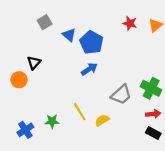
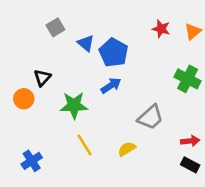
green cross: (151, 88) -> (188, 79), moved
yellow line: (80, 112) -> (85, 145), moved
green star: (52, 121) -> (74, 105), moved, size x1.5

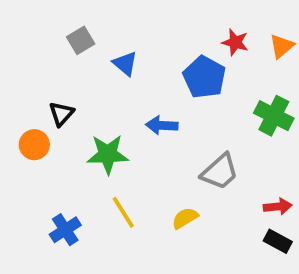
blue pentagon: (114, 53) -> (204, 77), moved
blue arrow: (111, 86) -> (162, 125), turned -144
blue cross: (32, 161) -> (65, 230), moved

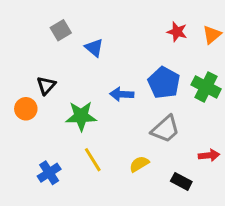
blue pentagon: (204, 77) -> (164, 83), moved
black rectangle: (278, 241) -> (181, 181), moved

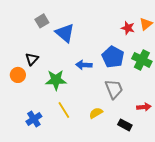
red star: (177, 32) -> (128, 28), moved
blue triangle: (94, 48) -> (65, 33), size x1.5
gray trapezoid: (165, 129) -> (114, 89), turned -70

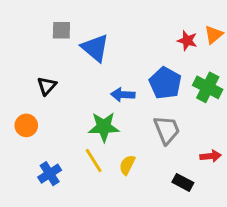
gray square: (42, 21) -> (61, 30), turned 32
orange circle: (18, 75) -> (26, 125), moved
green star: (56, 80) -> (104, 127), moved
yellow semicircle: (96, 113) -> (127, 165), moved, turned -32

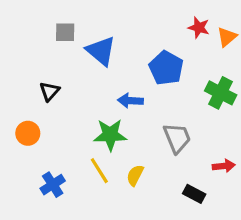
red star: (187, 41) -> (199, 28), moved
blue pentagon: (165, 83) -> (166, 68), moved

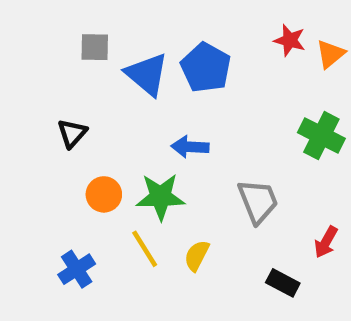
blue pentagon: (166, 68) -> (206, 68), moved
orange circle: (28, 133) -> (104, 194), moved
red arrow: (224, 166) -> (326, 242), turned 125

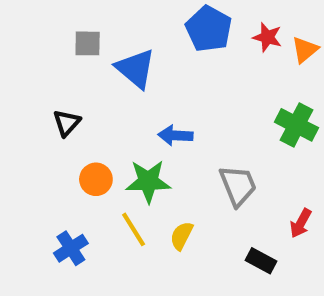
blue pentagon: (206, 68) -> (209, 29), moved

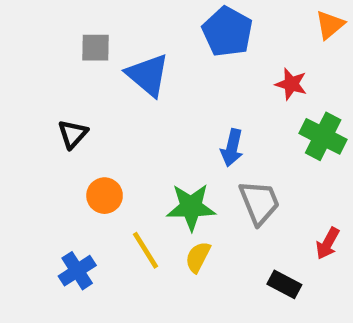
red star: (267, 37) -> (291, 84), moved
orange triangle: (305, 50) -> (330, 25), moved
blue arrow: (175, 135) -> (232, 148), moved, turned -80
green star: (148, 181) -> (191, 207), moved

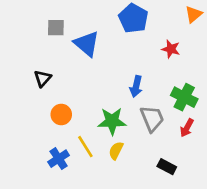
green cross: (323, 136) -> (184, 97), moved
red arrow: (328, 243) -> (187, 128), moved
blue cross: (77, 271) -> (59, 159), moved

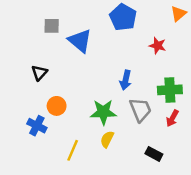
green cross: (184, 97) -> (170, 90), turned -30
yellow line: (85, 147) -> (73, 150), moved, turned 55
blue cross: (59, 159) -> (37, 126), moved, turned -30

